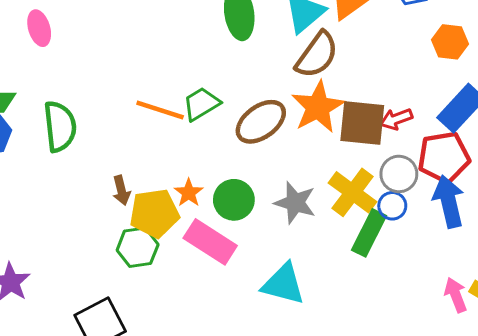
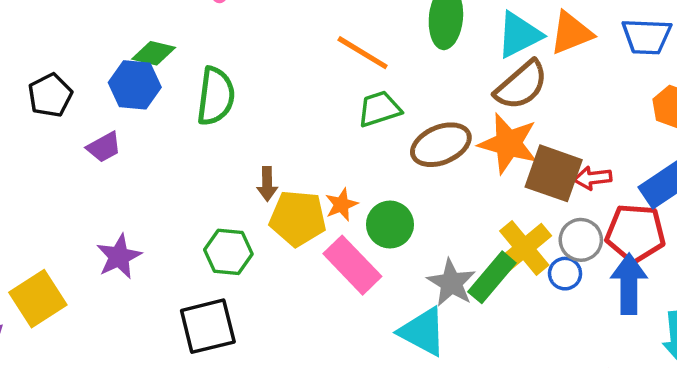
orange star: (318, 107) -> (508, 144), turned 30
orange line: (160, 110) -> (363, 53), moved
gray star: (295, 203) -> (451, 283), moved
green rectangle: (369, 233) -> (492, 277), moved
green hexagon: (138, 247) -> (228, 252), moved

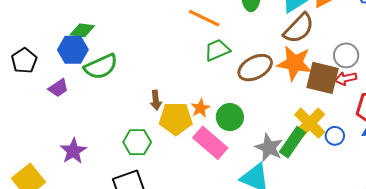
green semicircle: (216, 96) -> (101, 67), moved, turned 64
gray circle: (581, 240) -> (346, 55), moved

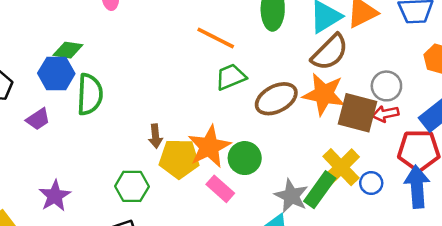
green semicircle: (101, 67) -> (90, 94), turned -64
orange star: (200, 108) -> (209, 147), size x1.8
pink rectangle: (210, 143) -> (220, 189), size x0.7

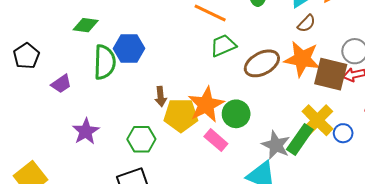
brown semicircle: (330, 52) -> (306, 23), size x0.6
blue hexagon: (56, 73) -> (129, 48), moved
purple star: (55, 196) -> (86, 131), moved

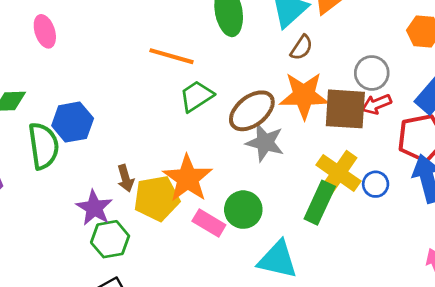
green circle: (236, 114) -> (243, 210), moved
purple star: (86, 131) -> (94, 208), moved
gray star: (276, 145) -> (265, 142), moved

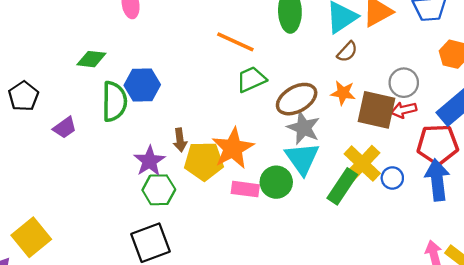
orange star: (304, 96) -> (343, 93), size x0.6
pink rectangle: (209, 223) -> (245, 189), turned -32
cyan triangle: (278, 260) -> (302, 158), moved, turned 33

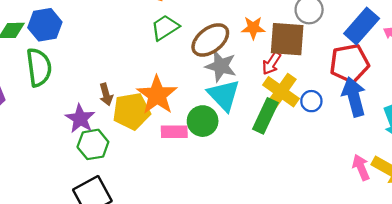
blue hexagon: (142, 85) -> (45, 25), moved
red arrow: (404, 110) -> (271, 63), moved, turned -35

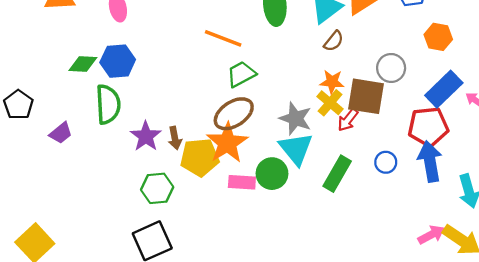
brown ellipse: (210, 40) -> (234, 114), moved
yellow cross: (281, 92) -> (330, 103), moved, size x0.7
purple star: (80, 119) -> (146, 136), moved
pink arrow: (361, 167) -> (431, 235), turned 80

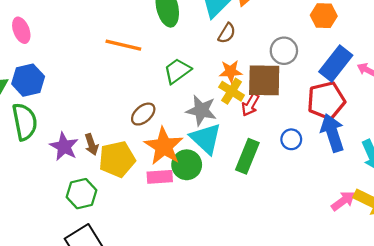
green trapezoid: (241, 74) -> (177, 71), moved
brown ellipse: (234, 114) -> (143, 114), size x0.7
orange star: (227, 143) -> (164, 146), moved

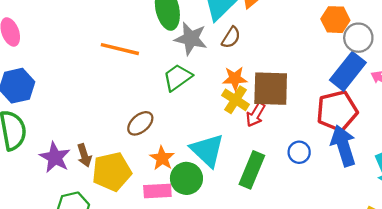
gray circle: (284, 51) -> (358, 38), moved
gray star: (201, 110) -> (191, 39), moved
orange star: (164, 146) -> (162, 158), size x0.6

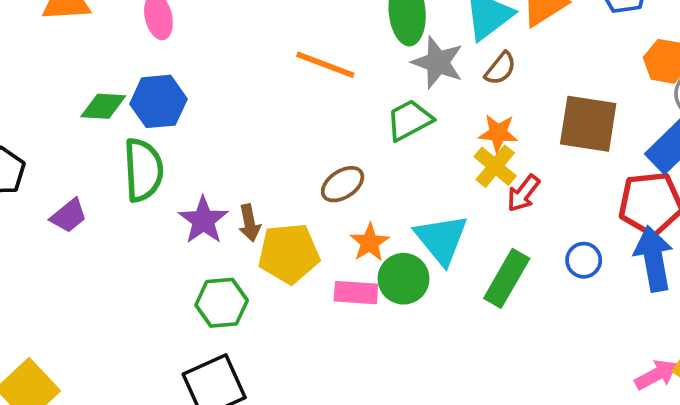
brown square: (271, 89) -> (588, 124), moved

